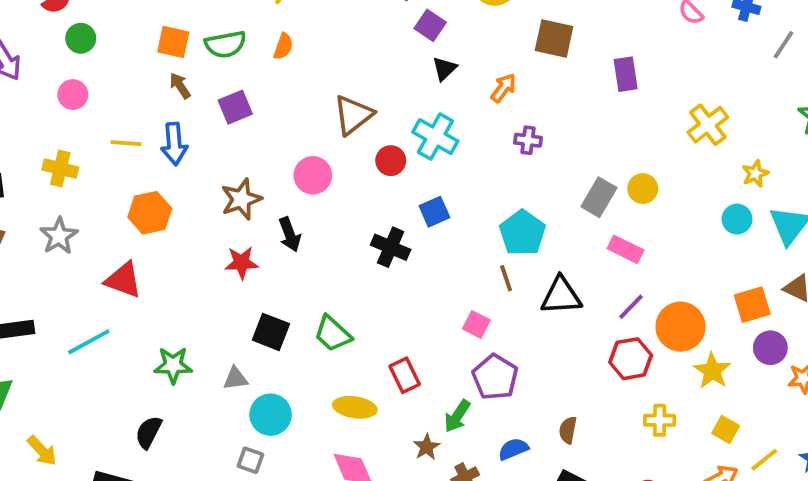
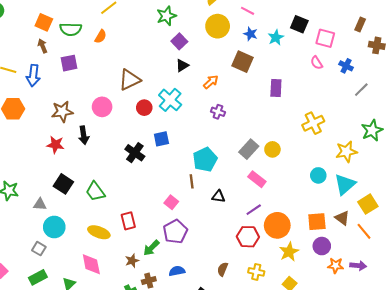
yellow star: (755, 174) -> (346, 152), moved, size x1.5
black triangle: (561, 296) -> (218, 196), size x0.6
brown semicircle: (568, 430) -> (223, 269), moved

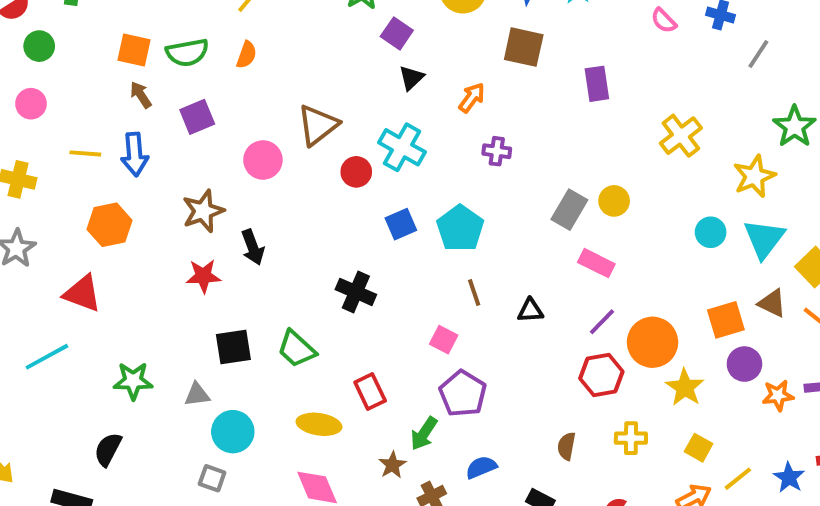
pink circle: (102, 107) -> (263, 160), moved
black cross: (135, 153) -> (356, 292), moved
cyan pentagon: (205, 159) -> (460, 228), moved
black square: (63, 184) -> (233, 347), turned -30

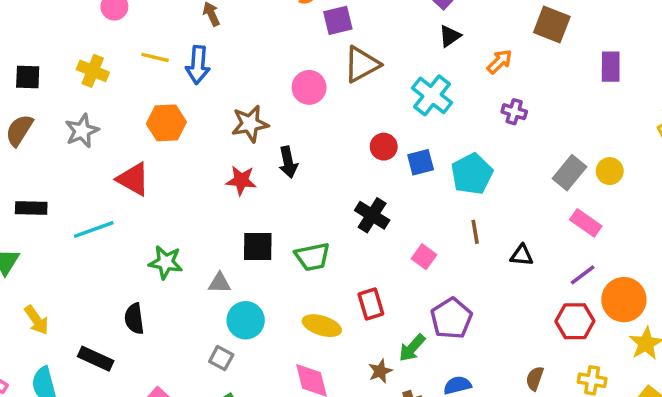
purple square: (197, 117) -> (338, 20), moved
red circle: (356, 172) -> (384, 147), moved
pink square: (444, 340) -> (424, 257), moved
green trapezoid: (297, 349) -> (312, 257), turned -63
black semicircle: (108, 449) -> (134, 319), turned -44

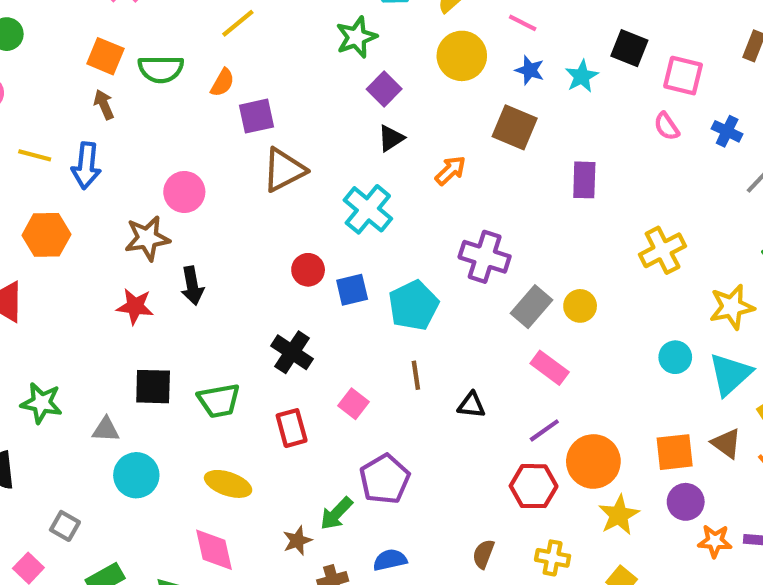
pink circle: (309, 87) -> (184, 192), moved
purple cross: (514, 112) -> (485, 257), moved, size x1.6
red rectangle: (371, 304) -> (292, 428), moved
gray square: (221, 358) -> (65, 526), moved

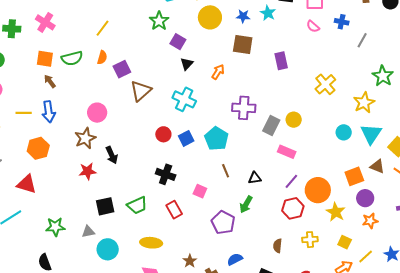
green arrow: (336, 514) -> (246, 204), moved
orange star: (715, 541) -> (370, 221), moved

